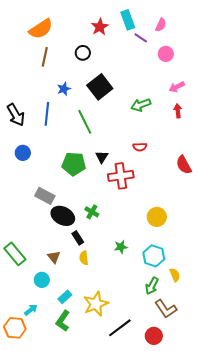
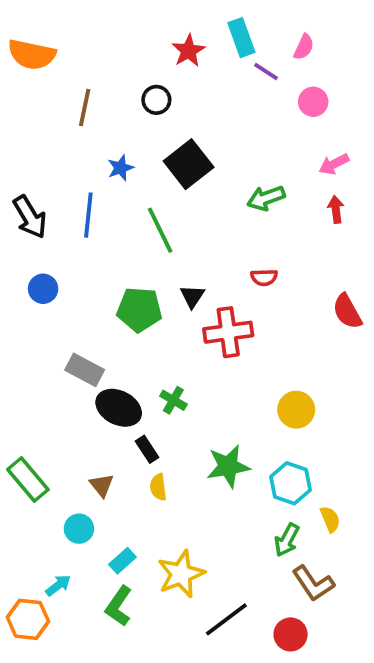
orange semicircle: (41, 29) -> (32, 55), moved, turned 45
green star: (121, 247) -> (228, 466), size x1.6

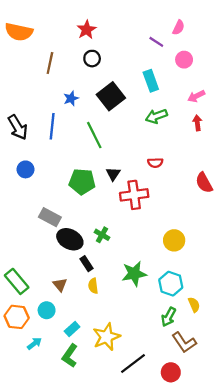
cyan rectangle: (241, 38) -> (151, 81), moved
red star: (189, 51) -> (86, 30), moved
orange hexagon: (28, 619) -> (17, 317), moved

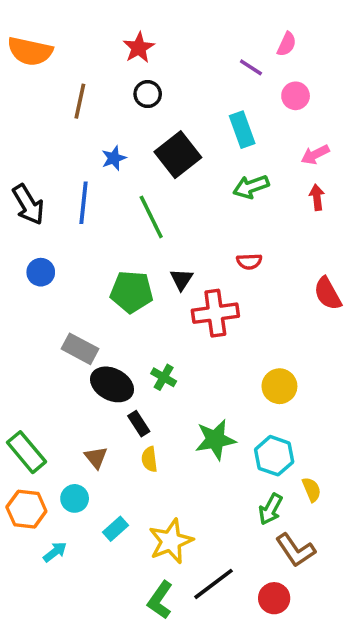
green L-shape: (70, 356) -> (160, 600), moved

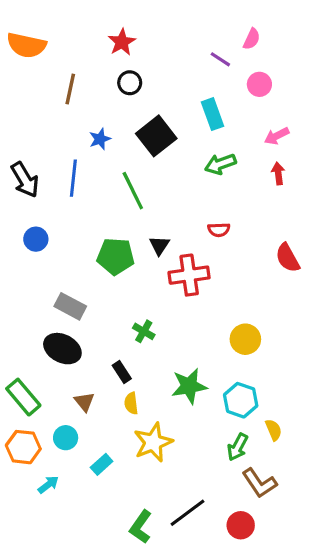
black ellipse: (112, 384) -> (62, 349), moved
yellow star: (171, 541) -> (153, 442), moved

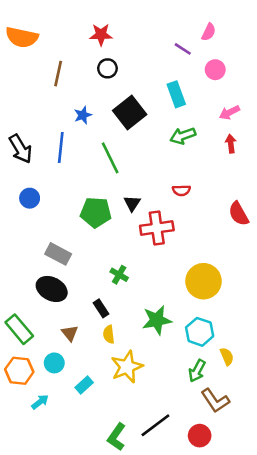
red star: (122, 42) -> (101, 35), turned 30
yellow circle: (245, 339) -> (204, 281), size x1.4

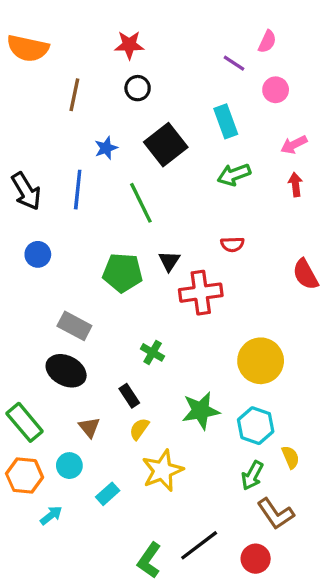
yellow semicircle: (109, 334) -> (139, 429), turned 42

